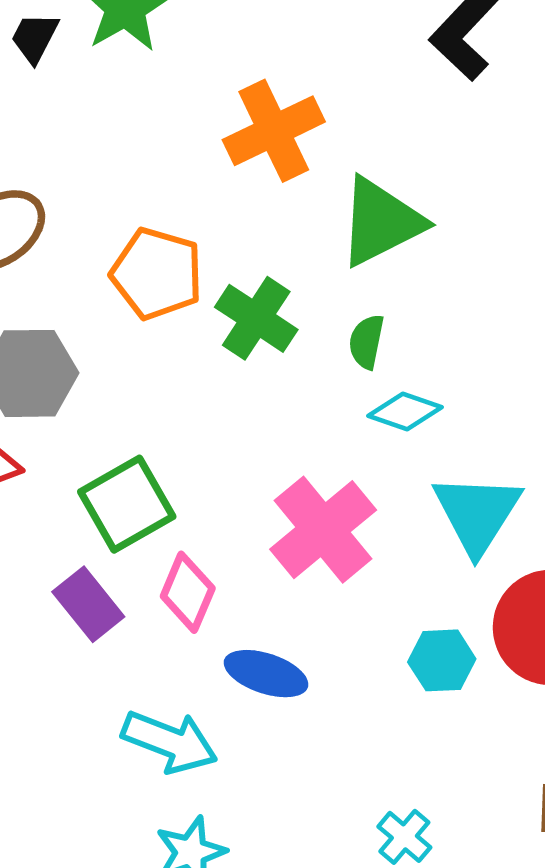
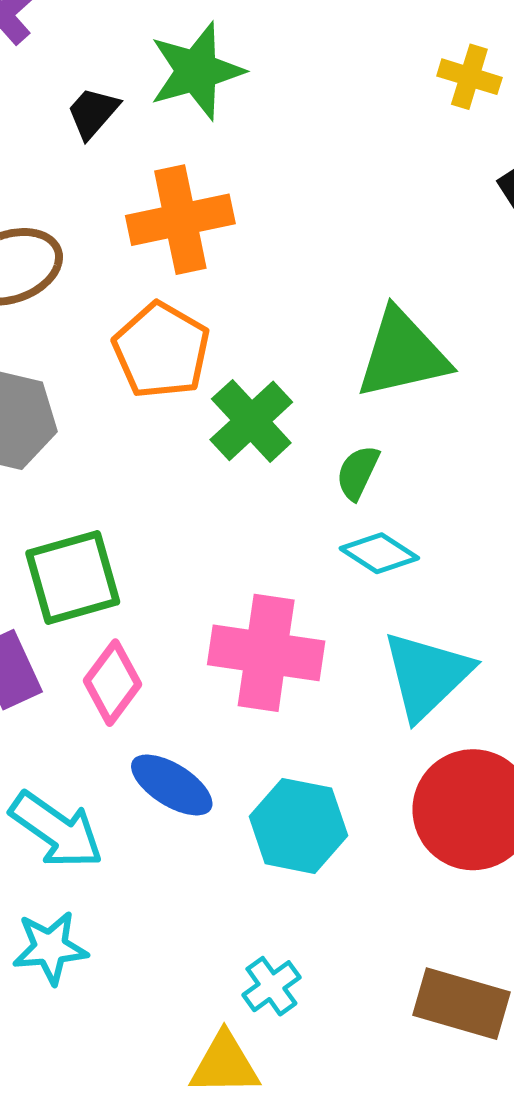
black trapezoid: (35, 38) -> (93, 113), moved
orange cross: (274, 131) -> (180, 220), moved
pink cross: (323, 530) -> (266, 653), turned 34
cyan hexagon: (442, 660) -> (298, 826), moved, size x1.4

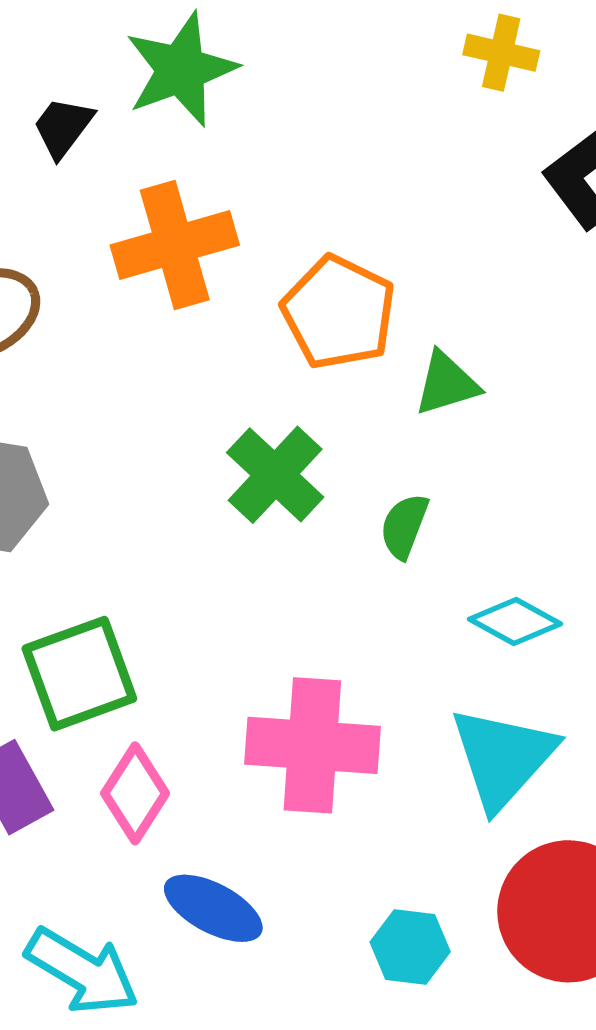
orange pentagon: (161, 350) -> (339, 312), moved
green triangle: (403, 354) -> (447, 384), size x0.6
cyan diamond: (379, 553) -> (515, 622), moved
cyan hexagon: (298, 826) -> (410, 947), moved, size x0.7

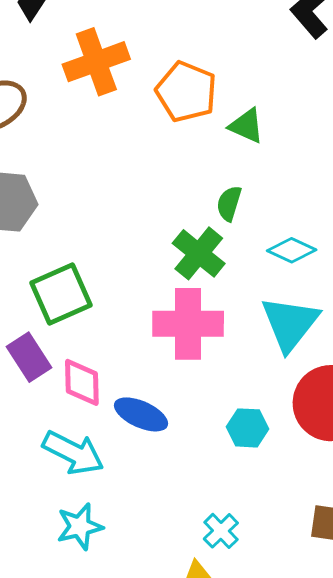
green triangle: (447, 384) -> (246, 126), turned 45
green cross: (275, 475) -> (199, 253), moved
pink diamond: (135, 793) -> (82, 382), moved, turned -30

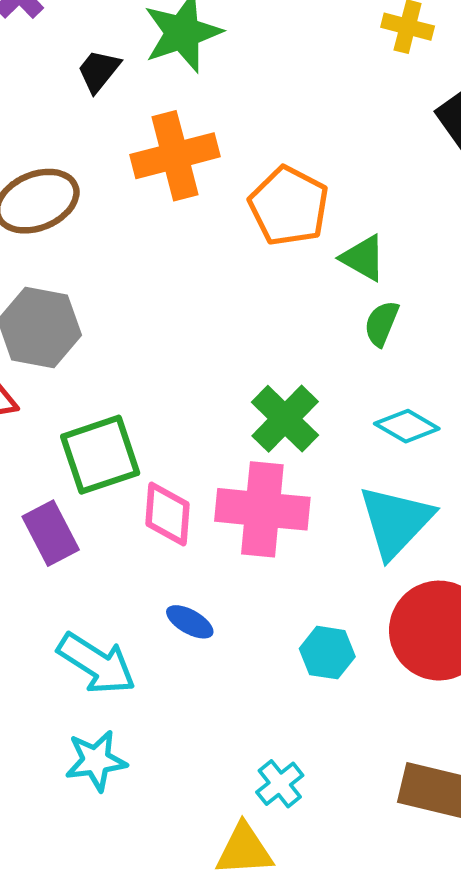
green semicircle: (229, 203) -> (382, 323), moved
pink diamond: (82, 382) -> (167, 514), moved
blue ellipse: (141, 414) -> (190, 622), size x0.7

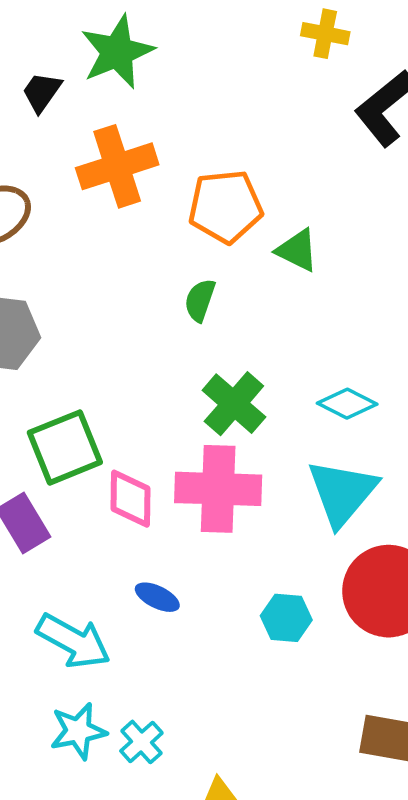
orange pentagon: (289, 206) -> (225, 206), turned -30
green semicircle: (382, 323) -> (200, 300), moved
cyan cross: (280, 784) -> (141, 742), moved

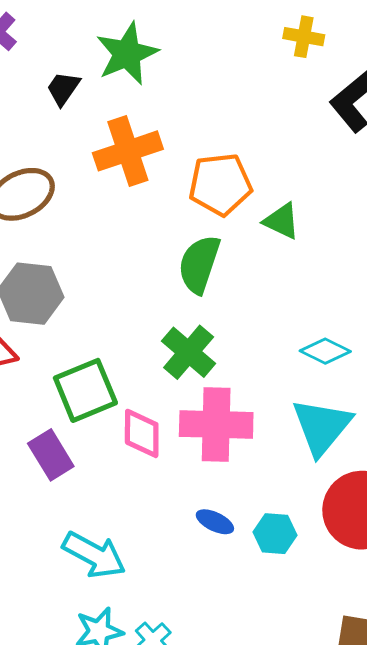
green semicircle: (200, 300) -> (199, 264), size x1.6
green cross: (234, 404) -> (189, 352), moved
blue ellipse: (157, 597) -> (215, 522), moved

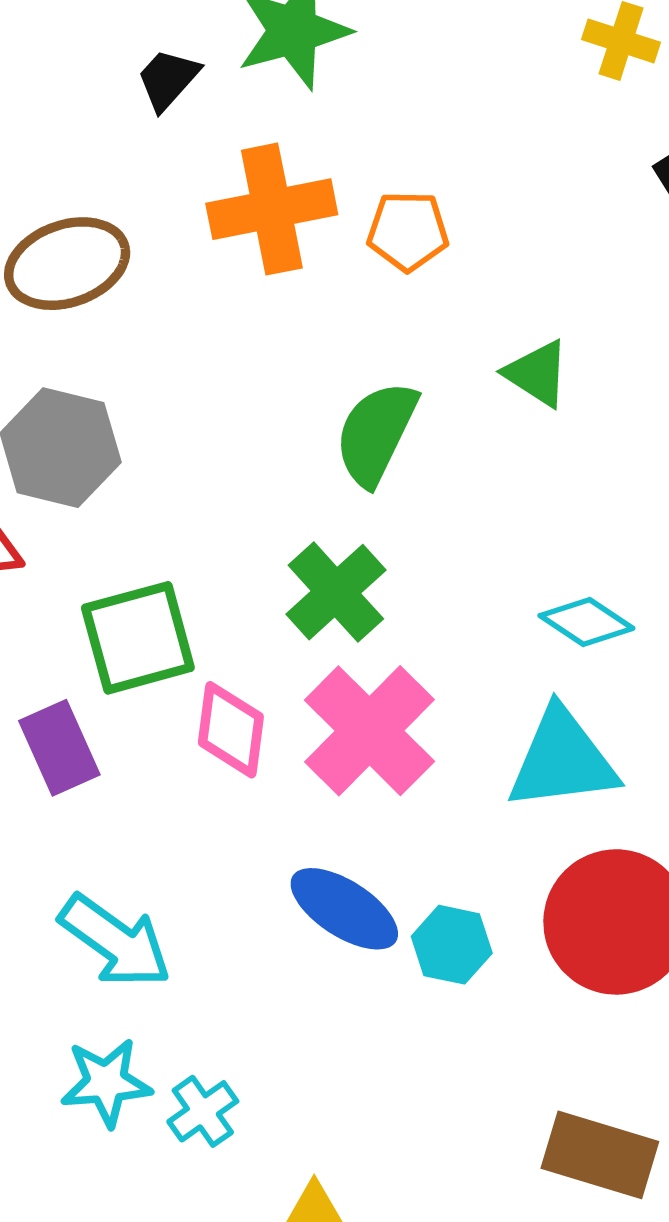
orange pentagon: (220, 184) -> (408, 231), moved, size x0.7
pink cross: (216, 424) -> (369, 731), turned 36
cyan triangle: (322, 427) -> (562, 760), turned 36
blue ellipse: (215, 522) -> (344, 909), size x1.6

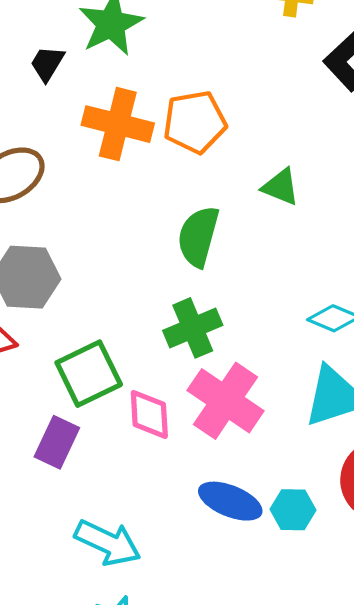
orange cross: (272, 209) -> (118, 124), turned 36
orange pentagon: (408, 231) -> (195, 122), size x1.4
green cross: (336, 592) -> (193, 328), turned 30
purple rectangle: (59, 748) -> (57, 442), turned 60

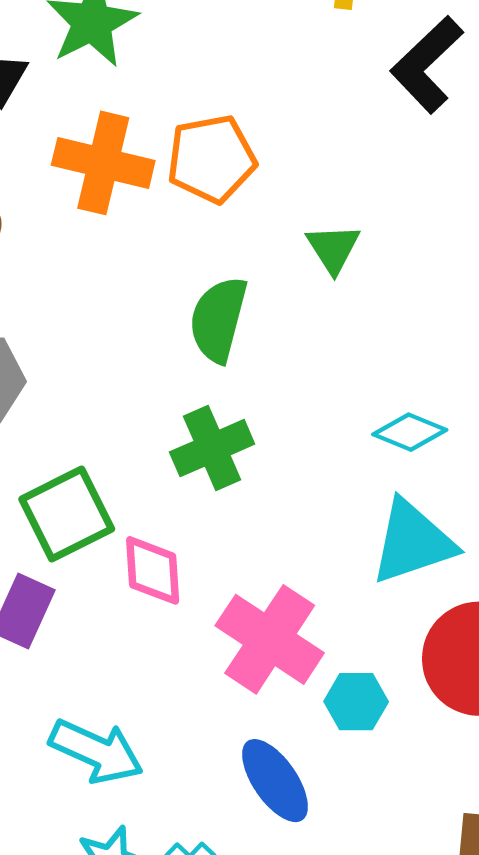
green triangle: (281, 187) -> (333, 248), turned 36
pink cross: (226, 401) -> (270, 639), moved
blue ellipse: (230, 501) -> (275, 781), moved, turned 34

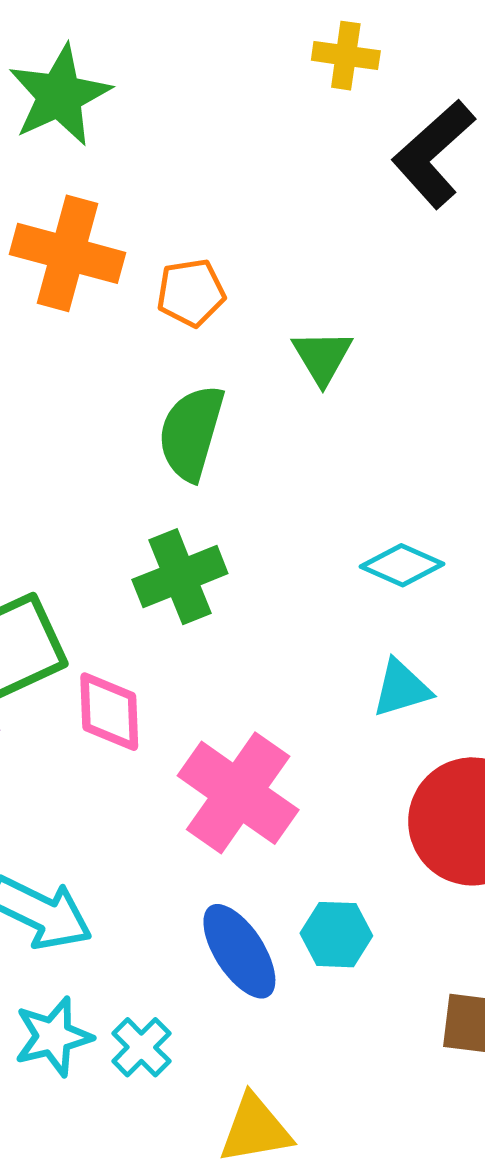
orange pentagon: (211, 159) -> (191, 293), moved, size x0.7
cyan triangle: (413, 542) -> (401, 688), size x0.6
cyan hexagon: (356, 702) -> (336, 935), moved

